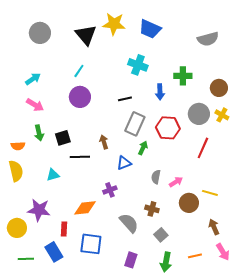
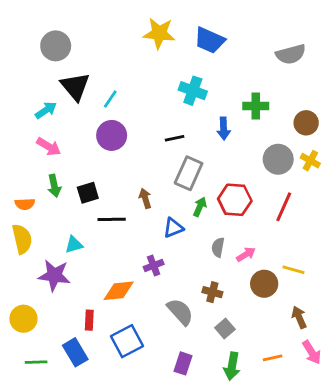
black triangle: (86, 35) -> (75, 86), moved
red hexagon: (168, 128) -> (235, 200), moved
purple star: (39, 210) -> (54, 275), moved
blue square: (91, 244) -> (127, 341), turned -35

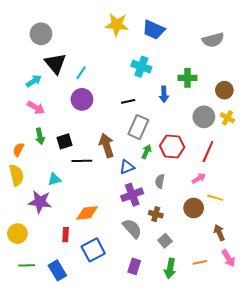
brown arrow: (145, 198) -> (107, 145), size x1.6
orange semicircle: (25, 204) -> (18, 150), turned 120
pink arrow: (246, 254) -> (199, 178), moved
purple cross: (154, 266) -> (132, 195), moved, size x1.5
blue rectangle: (75, 352) -> (57, 270), moved

